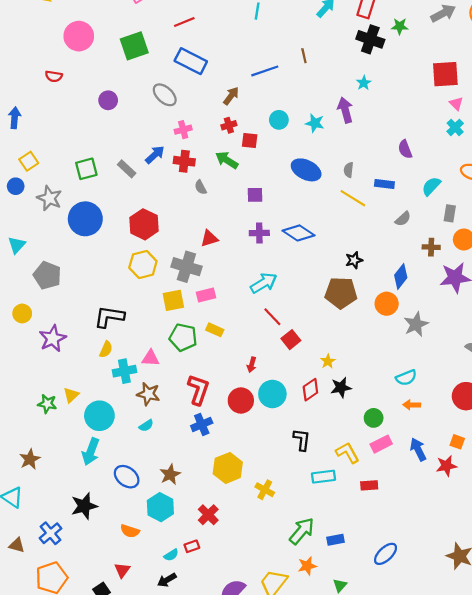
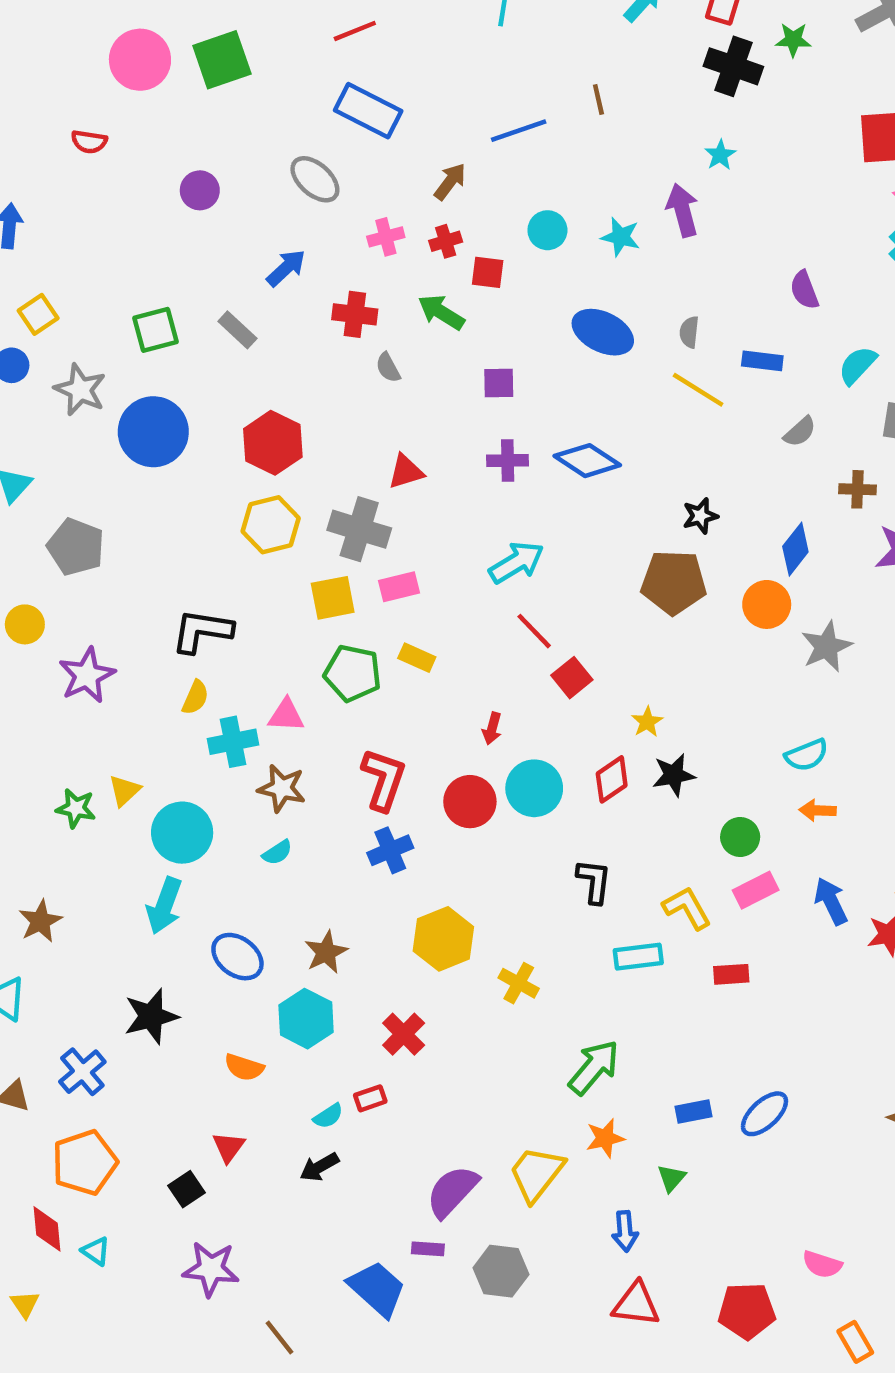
green square: (134, 46) -> (222, 60), moved
pink cross: (183, 130) -> (386, 237), moved
blue arrow: (155, 155) -> (286, 268), moved
blue rectangle: (335, 540) -> (694, 1112), moved

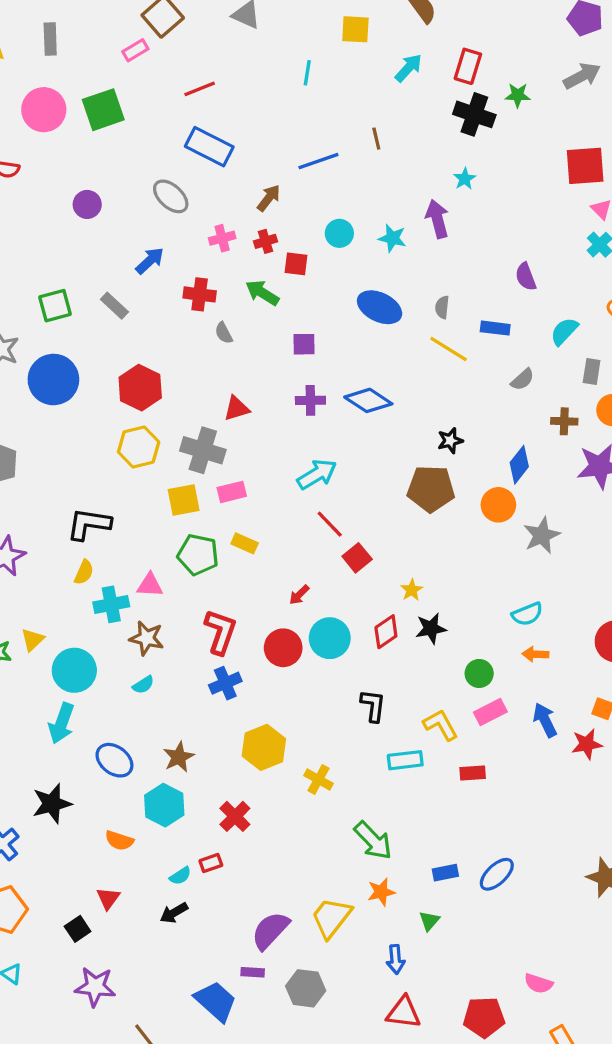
red arrow: (492, 728) -> (299, 595), turned 30
green arrow: (594, 1067) -> (373, 841), turned 96

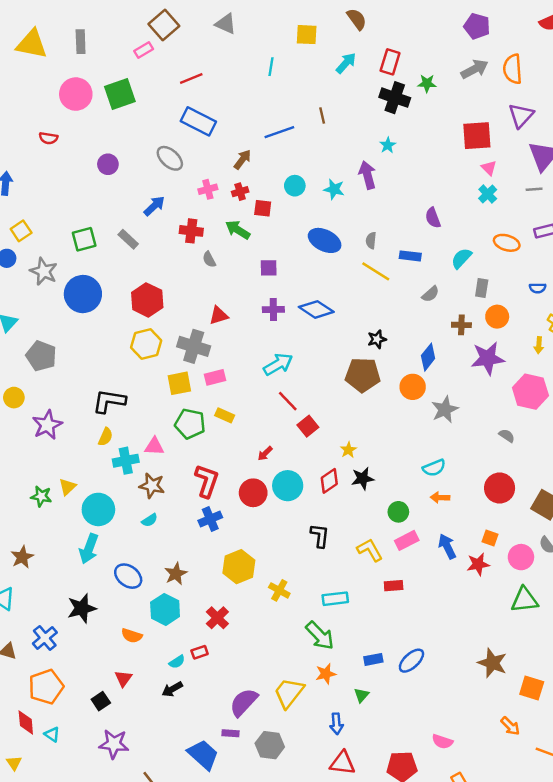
cyan rectangle: (405, 760) -> (335, 599), moved

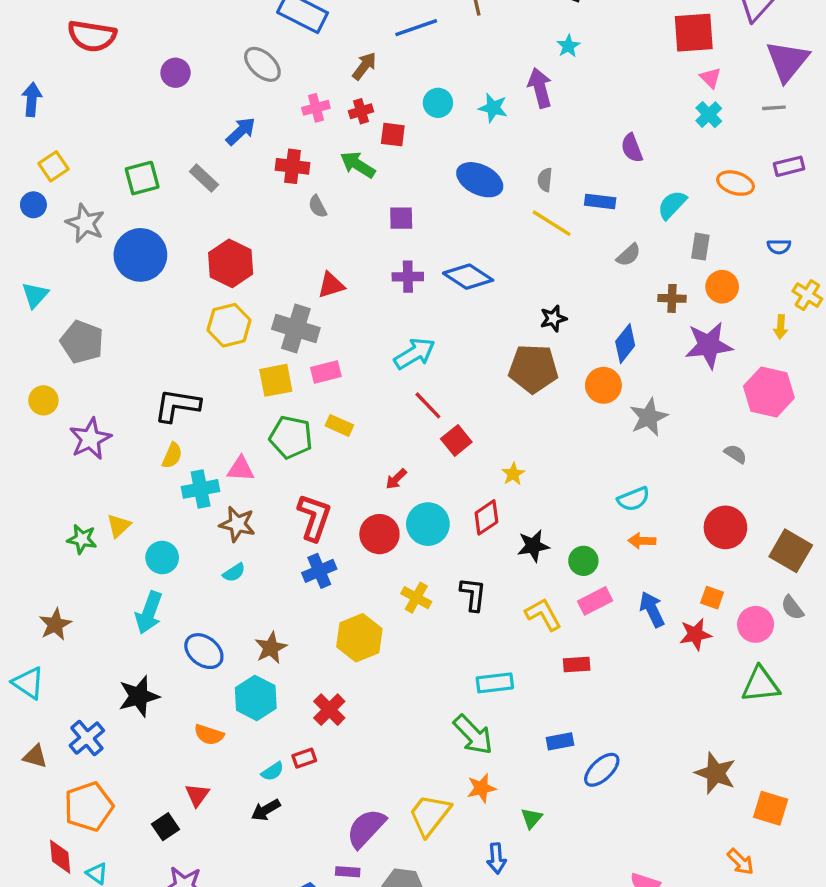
red semicircle: (48, 138) -> (92, 36), size x1.8
black star: (363, 478) -> (533, 546), moved
cyan circle: (98, 509) -> (162, 558), size x0.7
yellow cross: (279, 590) -> (416, 598), moved
blue rectangle: (373, 659) -> (560, 741), moved

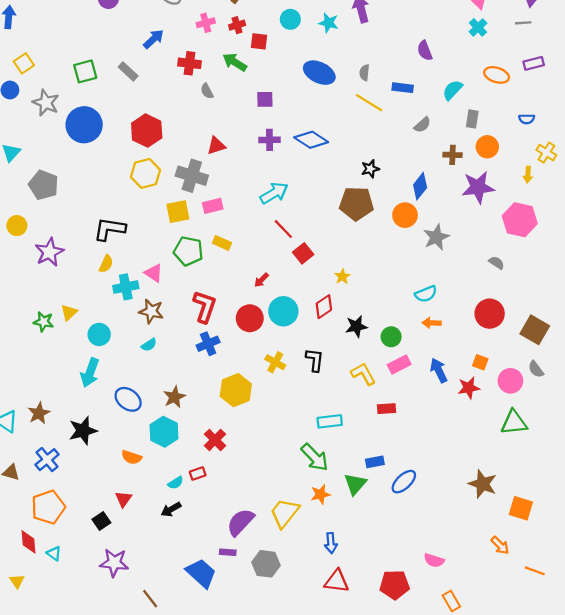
pink triangle: (241, 469) -> (154, 273), turned 30
brown star: (55, 624) -> (39, 413), moved
green triangle: (532, 818) -> (355, 484), moved, size x1.5

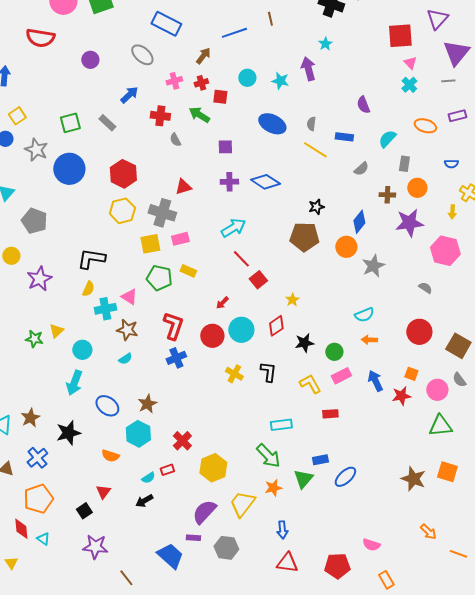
yellow hexagon: (236, 390) -> (213, 468), moved
orange square: (521, 508) -> (447, 472), moved

